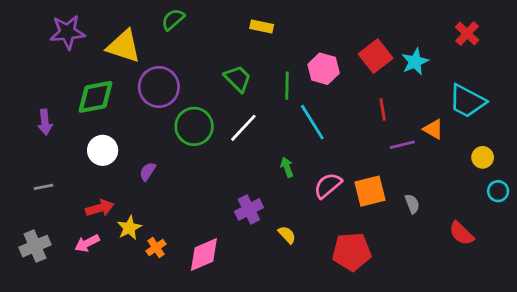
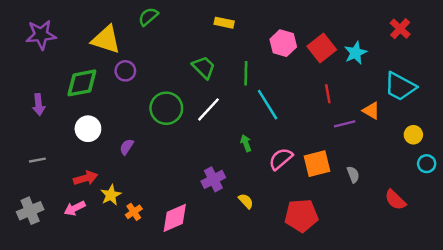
purple star: (67, 32) -> (41, 35), moved
pink hexagon: (324, 69) -> (283, 43), moved
purple circle: (159, 87) -> (125, 71), moved, size x0.6

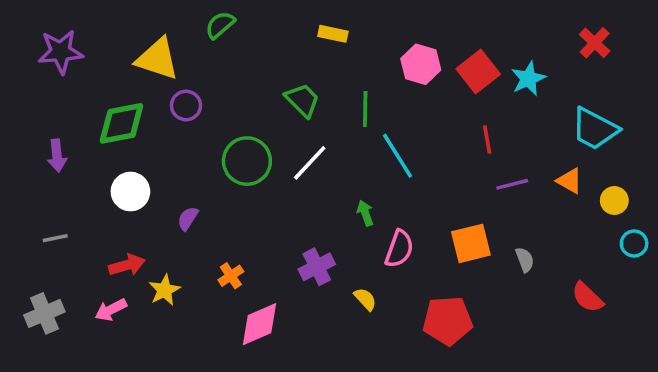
orange triangle: (371, 111) -> (570, 181), moved
pink semicircle: (281, 159) -> (399, 249), moved, turned 150
orange cross: (134, 212) -> (231, 276), moved

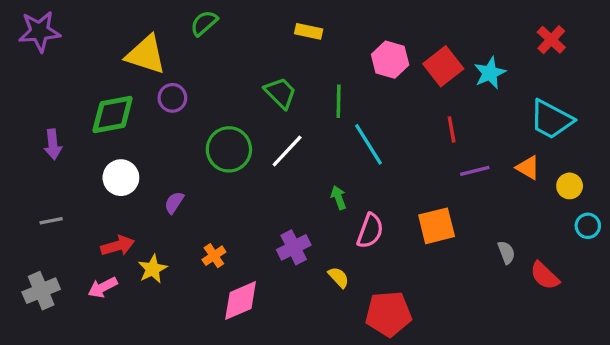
purple star: (61, 52) -> (39, 31), moved
gray semicircle: (525, 260) -> (506, 252), moved
red pentagon: (448, 321) -> (388, 314), moved

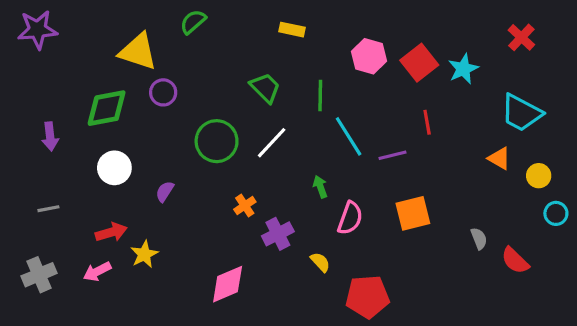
purple line: (475, 171) -> (393, 155), moved
orange cross: (214, 256) -> (245, 206), moved

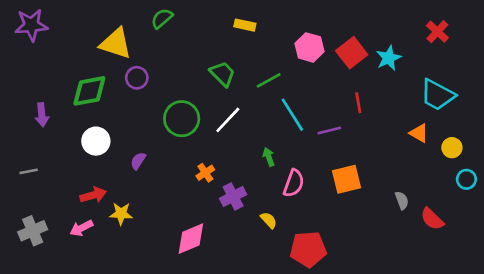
green line: (320, 96) -> (269, 80), turned 60
gray line: (48, 209) -> (29, 171), moved
yellow star: (144, 254) -> (121, 214), turned 30

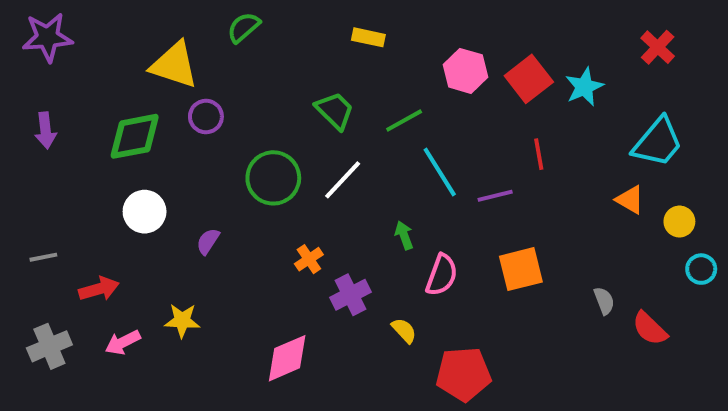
cyan trapezoid: (437, 95) -> (658, 142), turned -78
purple arrow: (42, 115) -> (45, 130), moved
red arrow: (93, 195) -> (99, 289), moved

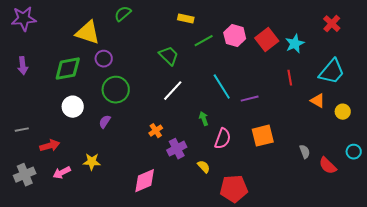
green line: (404, 120) -> (204, 41), moved
red line: (539, 154) -> (290, 78), moved
green circle: (273, 178) -> (116, 90), moved
cyan circle: (701, 269) -> (354, 152), moved

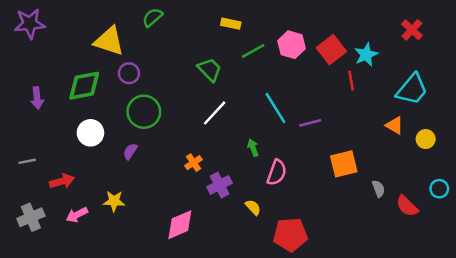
purple arrow: (23, 66) -> (37, 98), moved
red line: (290, 78) -> (351, 81), moved
orange square: (263, 136) -> (344, 164), moved

